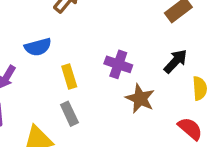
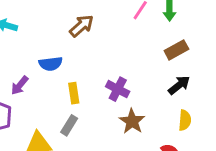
black arrow: (175, 61) -> (179, 85), moved
gray rectangle: (69, 114) -> (69, 125), turned 48

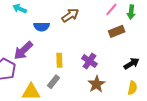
brown rectangle: (176, 50) -> (117, 31), moved
blue semicircle: (51, 64) -> (42, 27), moved
purple arrow: (20, 85) -> (23, 50), size x1.5

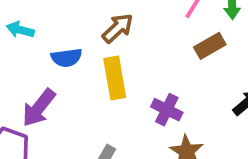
yellow rectangle: (59, 60) -> (115, 78), moved, size x1.5

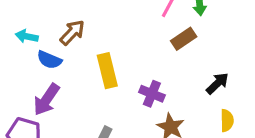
brown arrow: (118, 28) -> (72, 33), moved
blue semicircle: (67, 58) -> (49, 60), moved, turned 35

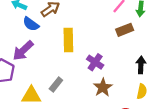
black arrow: (217, 83) -> (141, 65), turned -56

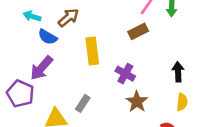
brown rectangle: (125, 30) -> (138, 31), moved

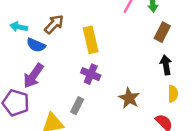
brown rectangle: (138, 31) -> (162, 32), moved, turned -30
yellow rectangle: (92, 51) -> (91, 40), moved
purple cross: (125, 74) -> (91, 74), moved

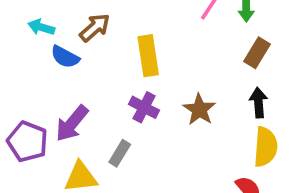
purple arrow: (33, 76) -> (72, 123), moved
yellow semicircle: (173, 94) -> (266, 147), size x1.5
brown star: (129, 98) -> (199, 110), moved

